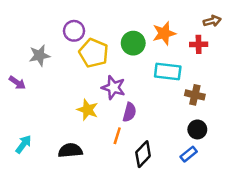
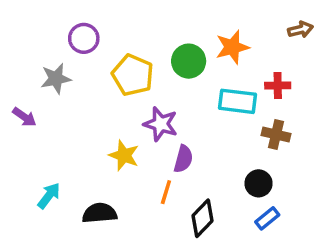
purple circle: (74, 31) -> (84, 38), moved
red cross: (199, 44) -> (278, 86), moved
black circle: (197, 129) -> (259, 183), moved
cyan arrow: (23, 144) -> (49, 196), moved

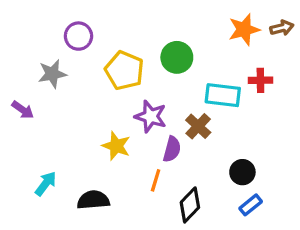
orange star: (232, 47) -> (244, 30), moved
brown cross: (276, 134) -> (198, 126), moved, turned 30

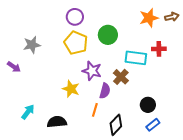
purple circle: (78, 36) -> (75, 17), moved

